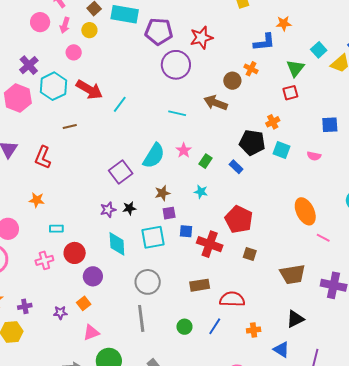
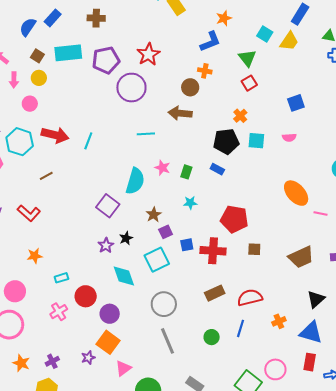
red L-shape: (43, 157) -> (29, 213), turned -55
orange square: (84, 303) -> (108, 342), size x1.6
blue triangle: (281, 350) -> (311, 332), size x1.4

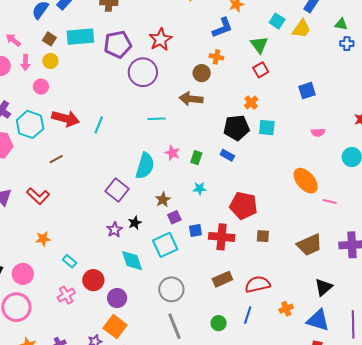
pink semicircle: (289, 137) -> (318, 132), moved
cyan rectangle: (61, 278) -> (69, 261), turned 56

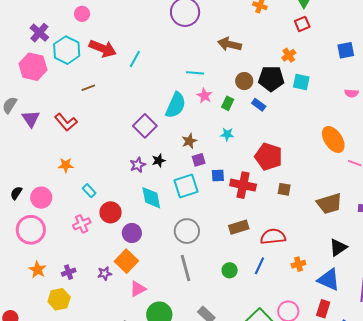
brown circle: (202, 73) -> (244, 81), moved
cyan line: (156, 119) -> (195, 73), moved

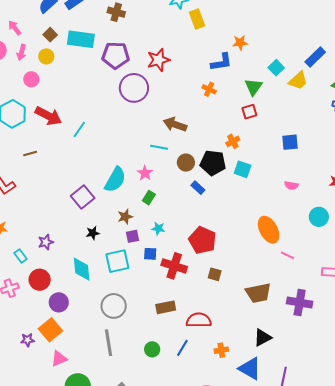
cyan line: (195, 73) -> (159, 147), moved
green rectangle: (228, 103) -> (149, 198), moved
cyan star: (227, 134) -> (158, 228), moved
purple star: (138, 165) -> (46, 242), moved

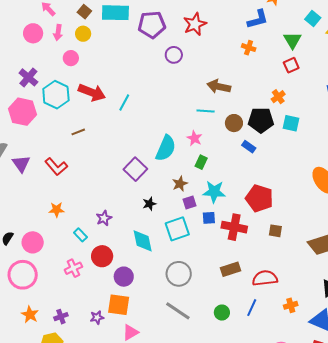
purple circle: (134, 88) -> (174, 55), size x0.6
cyan star: (158, 228) -> (214, 192), size x1.6
orange square: (50, 330) -> (119, 305), turned -35
gray line: (109, 343) -> (178, 311), turned -40

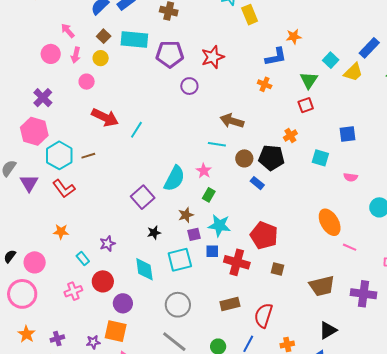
cyan hexagon: (56, 95) -> (59, 155), moved
cyan square: (291, 123) -> (320, 158), moved
red semicircle: (265, 278) -> (263, 315), turned -70

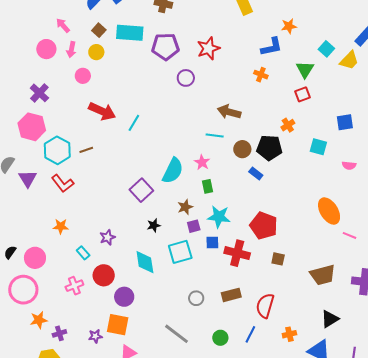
green rectangle: (209, 195) -> (208, 186), turned -40
gray circle: (178, 305) -> (196, 298), moved, size x0.6
orange star: (26, 334) -> (39, 320), moved, turned 30

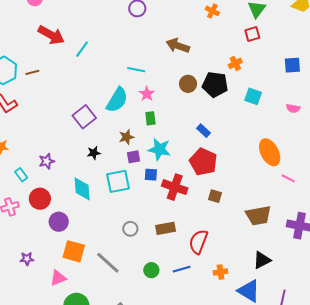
cyan line: (215, 136) -> (136, 70), moved
cyan square: (318, 147) -> (253, 96), moved
blue rectangle: (256, 173) -> (203, 131), moved
orange square: (118, 325) -> (74, 251), moved
blue line: (250, 334) -> (182, 269), turned 42

